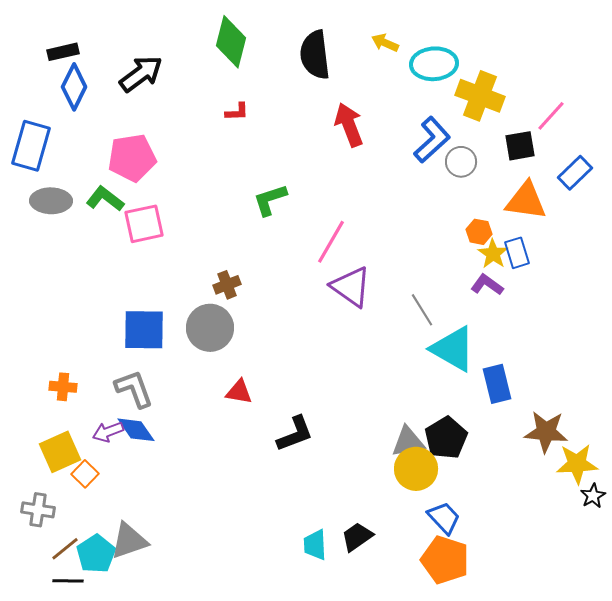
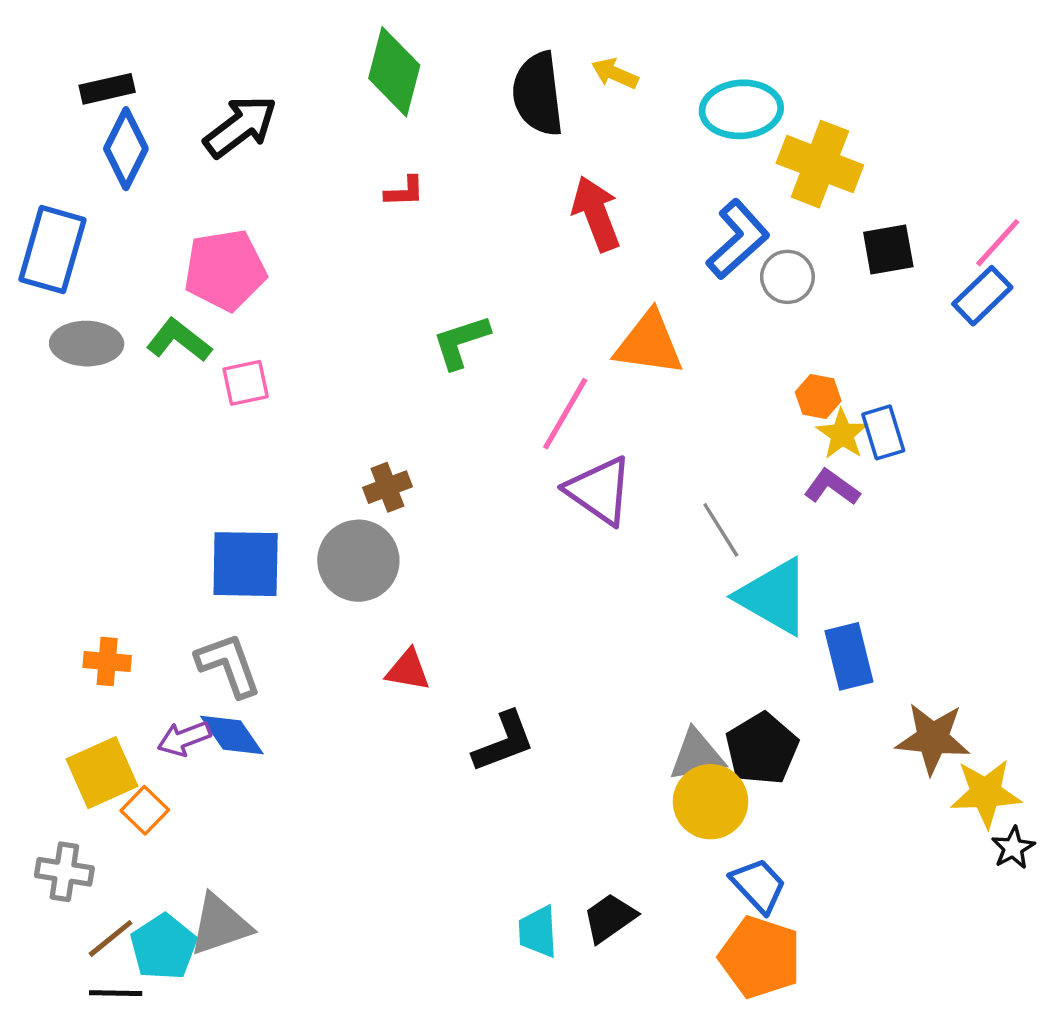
yellow arrow: (385, 43) -> (615, 73), moved
pink line: (551, 116) -> (998, 243), moved
orange triangle: (526, 201) -> (649, 344), moved
pink square: (144, 224) -> (246, 383), size x0.7

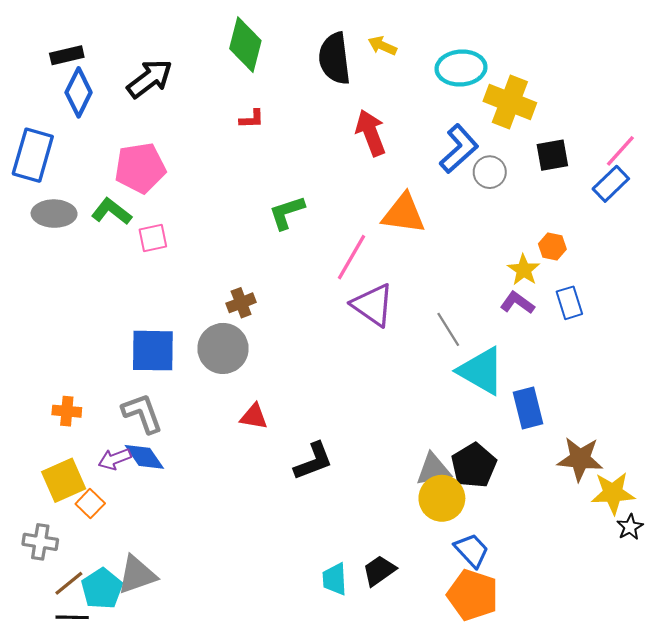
orange hexagon: (818, 397) -> (552, 246), moved
blue rectangle: (883, 432) -> (569, 303), moved

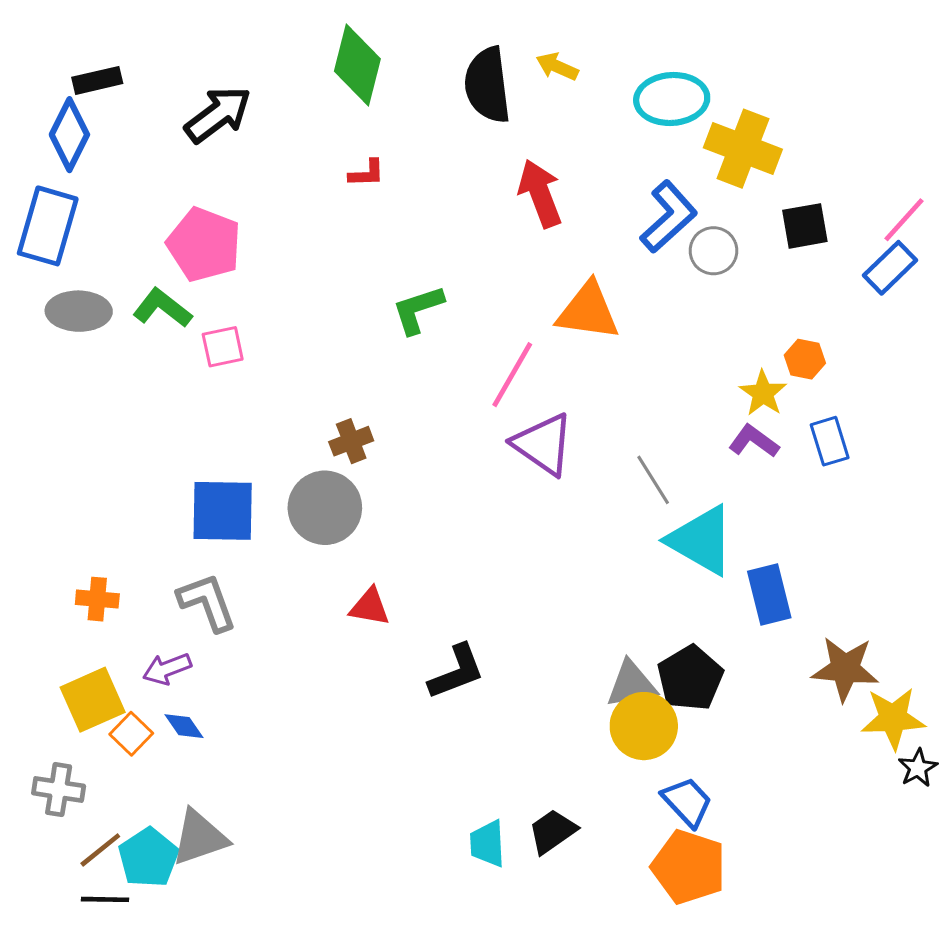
blue diamond: (78, 92) -> (69, 135), moved
pink pentagon: (140, 168) -> (204, 245), turned 30
blue diamond: (144, 457) -> (184, 726), moved, size x0.7

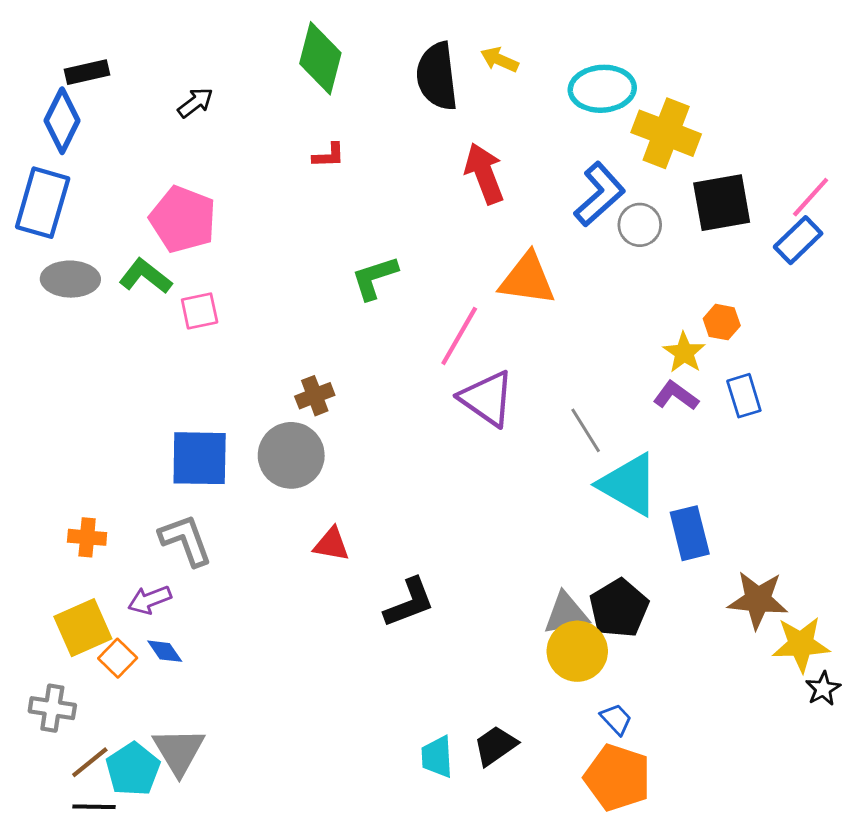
black arrow: (218, 114) -> (195, 103), size x0.6
black square: (805, 226) -> (722, 203), size x1.4
blue trapezoid: (687, 802) -> (616, 719), size x0.7
gray triangle: (199, 838) -> (179, 751), turned -42

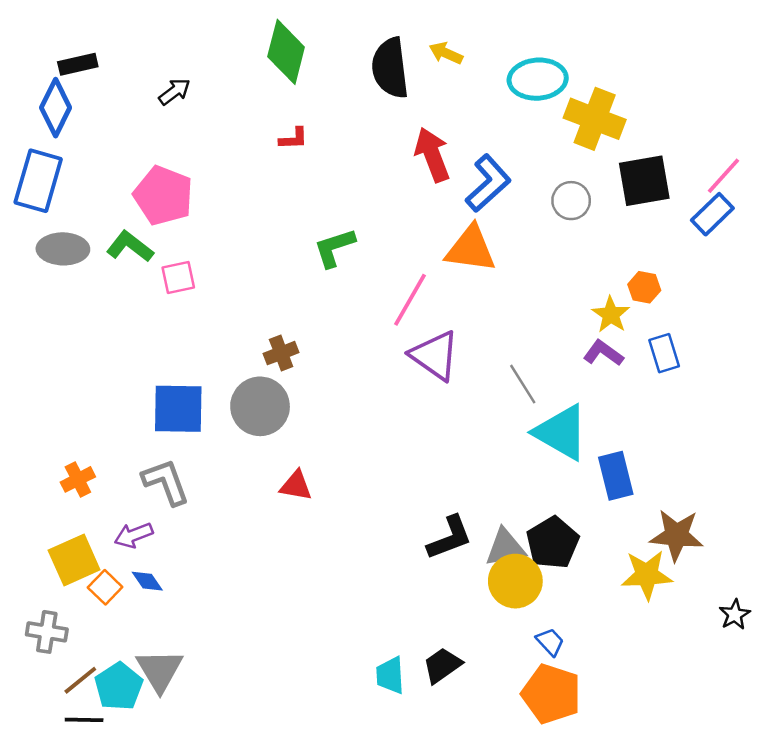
blue L-shape: (599, 194) -> (488, 183), moved
orange cross: (87, 537) -> (78, 479), turned -32
black L-shape: (409, 603) -> (450, 538), moved
yellow star: (801, 644) -> (647, 575), moved

